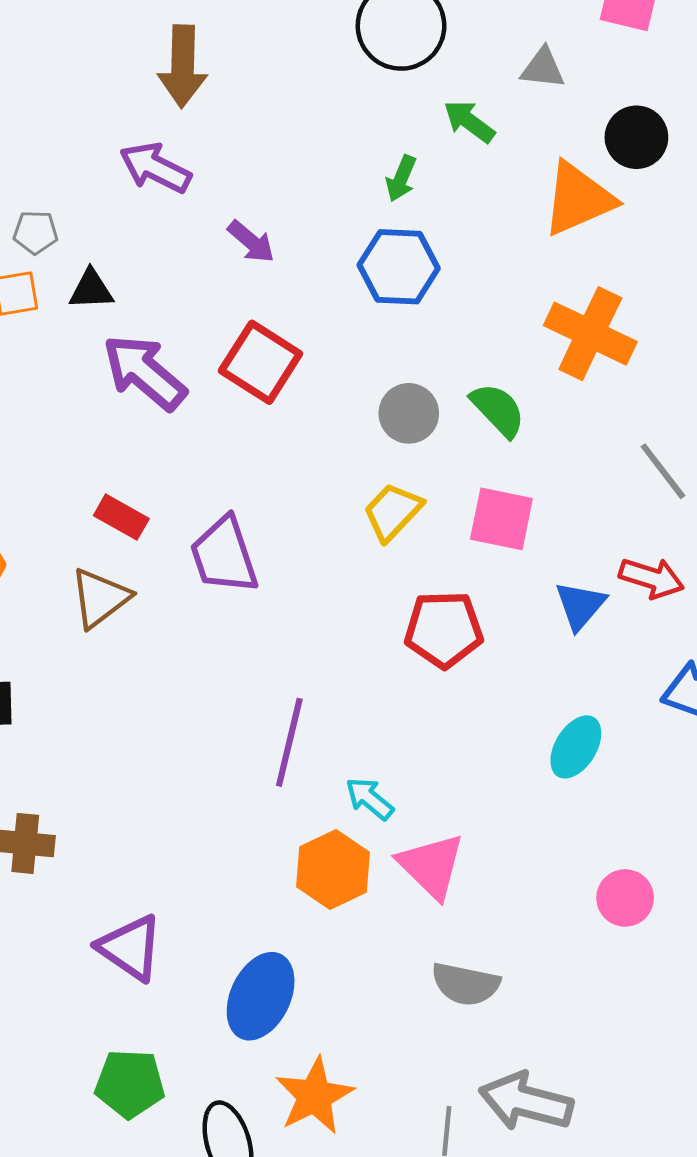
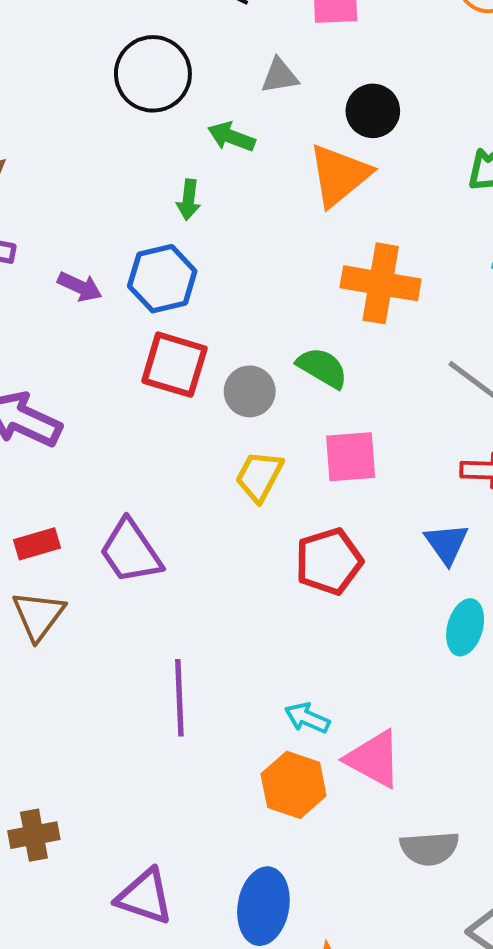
blue hexagon: (399, 267) -> (162, 279), moved
red square: (261, 362) -> (174, 365), moved
red rectangle: (121, 517) -> (37, 544), turned -30
blue triangle: (580, 606) -> (447, 544), moved
purple line: (289, 742) -> (179, 698), moved

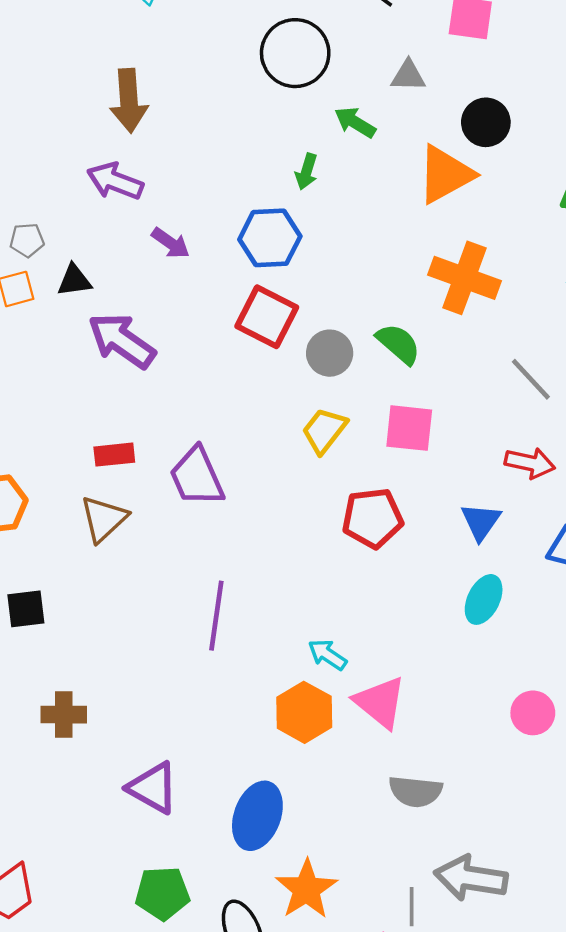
purple arrow: (80, 287) -> (171, 243), moved

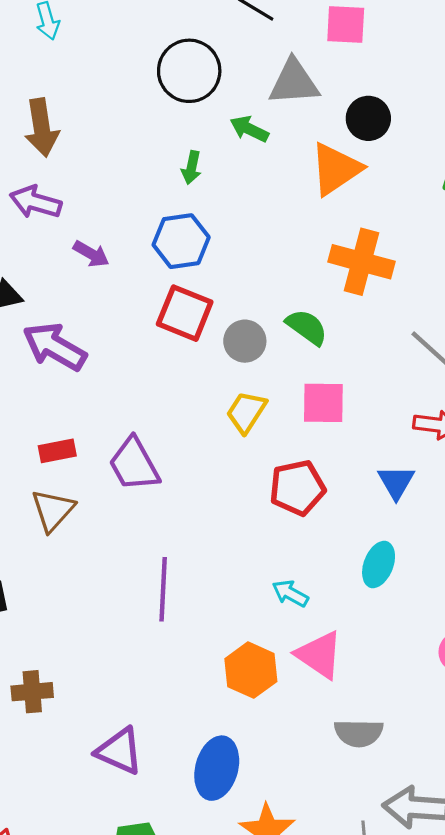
gray triangle: (408, 76) -> (294, 82), size x1.6
green arrow: (306, 172) -> (191, 168), moved
cyan ellipse: (484, 599) -> (379, 564), moved
cyan arrow: (327, 655) -> (290, 593), moved

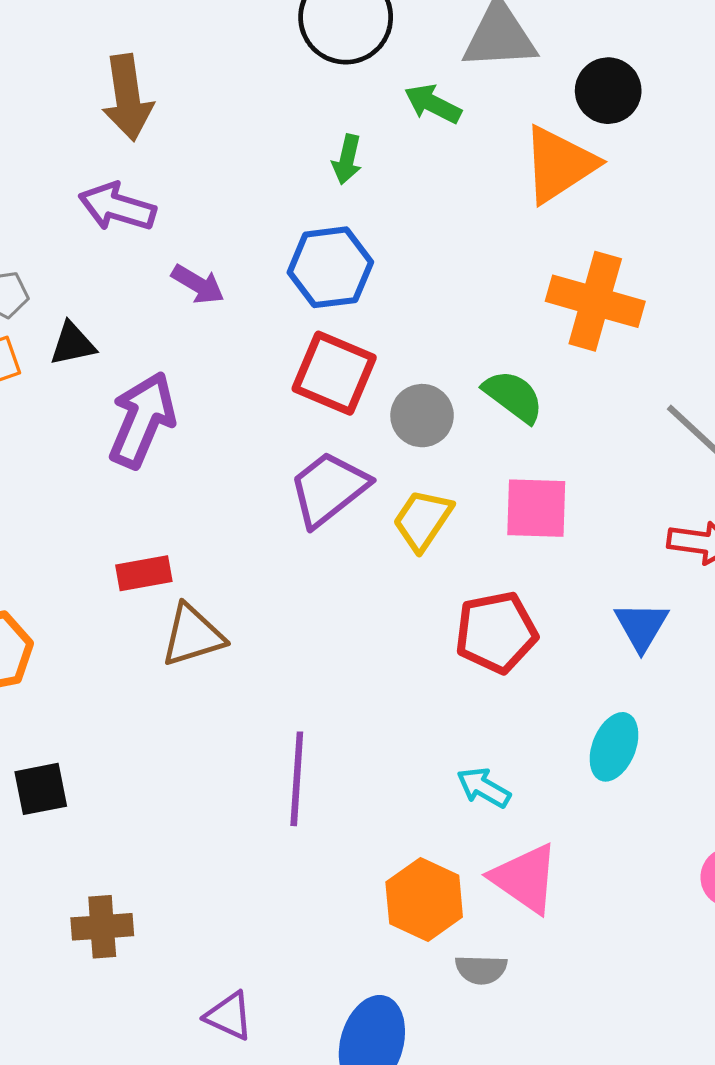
purple arrow: (55, 347) -> (142, 420), turned 82
purple trapezoid: (134, 464) -> (329, 489), moved, turned 80
brown triangle: (53, 510) -> (193, 635), moved, turned 30
gray semicircle: (359, 733) -> (481, 969), moved, size x0.7
purple triangle: (119, 751) -> (229, 1016), size x0.7

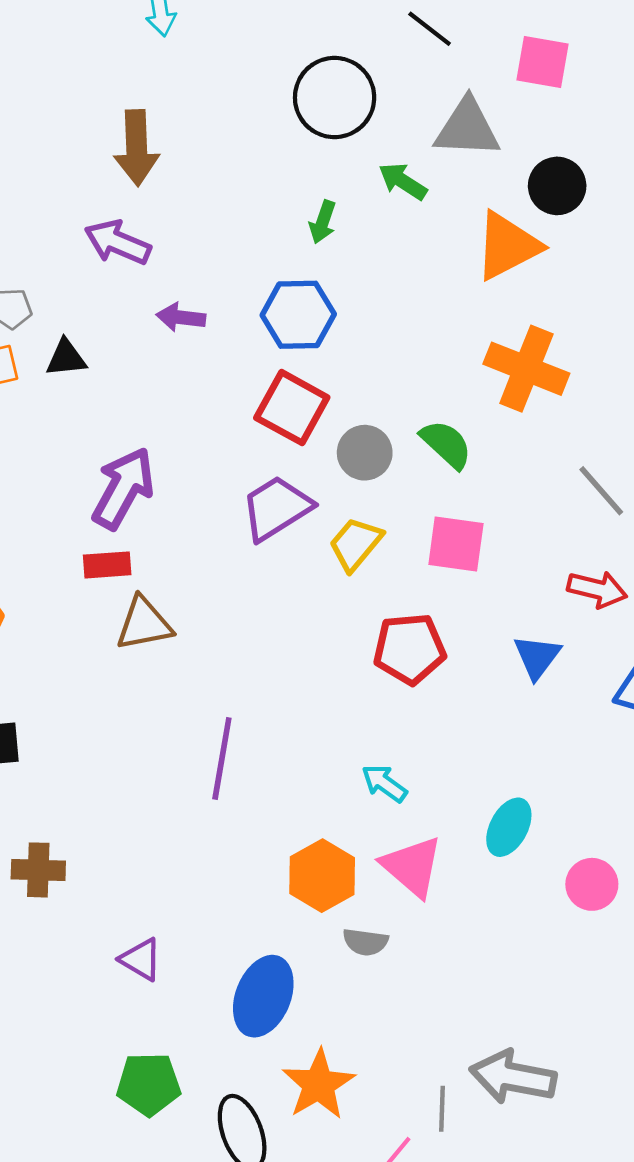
purple arrow: (198, 284) -> (181, 317), turned 150
purple arrow: (142, 420) -> (123, 488), moved
cyan ellipse: (614, 747) -> (509, 827), moved

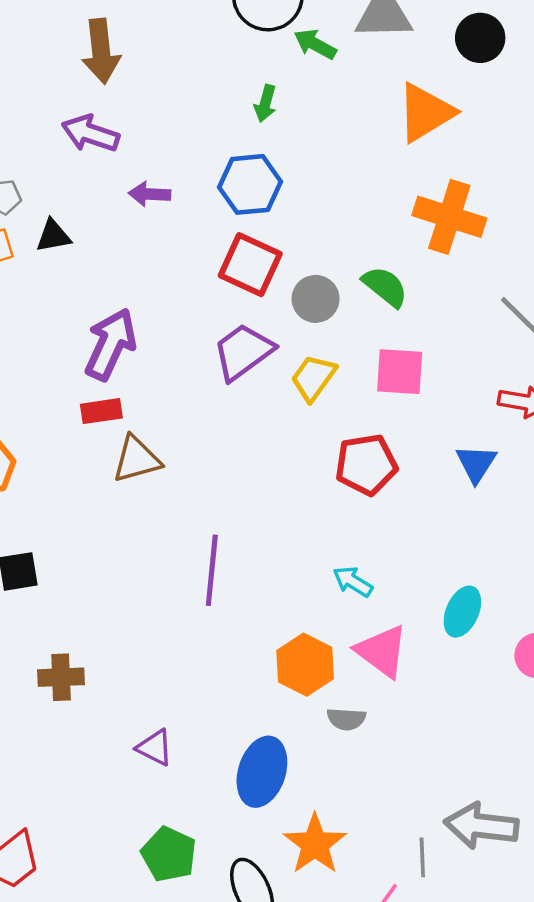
green arrow: (403, 181) -> (315, 44), moved
black circle: (557, 186) -> (480, 38), moved
green pentagon: (149, 1084) -> (169, 854), turned 30

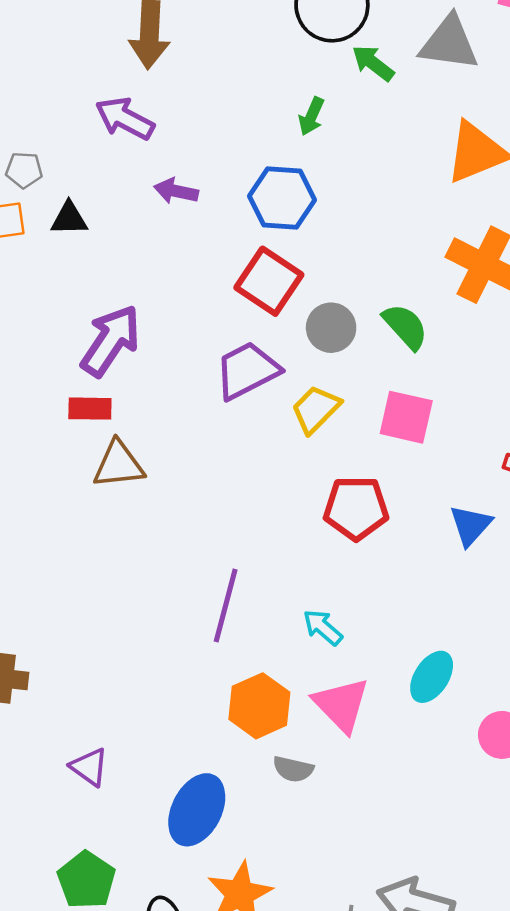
purple line: (212, 570) -> (226, 606), moved

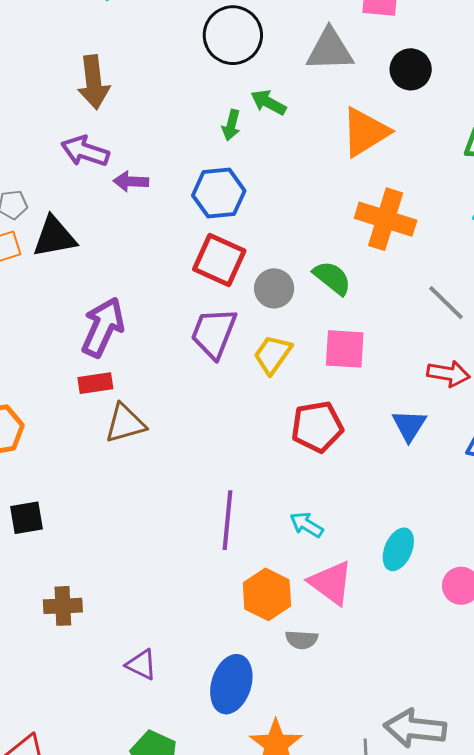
green arrow: (373, 63) -> (268, 102), moved
purple arrow: (176, 191) -> (131, 181), moved
black triangle: (69, 219) -> (54, 237), size x1.5
purple trapezoid: (247, 371) -> (214, 333), turned -32

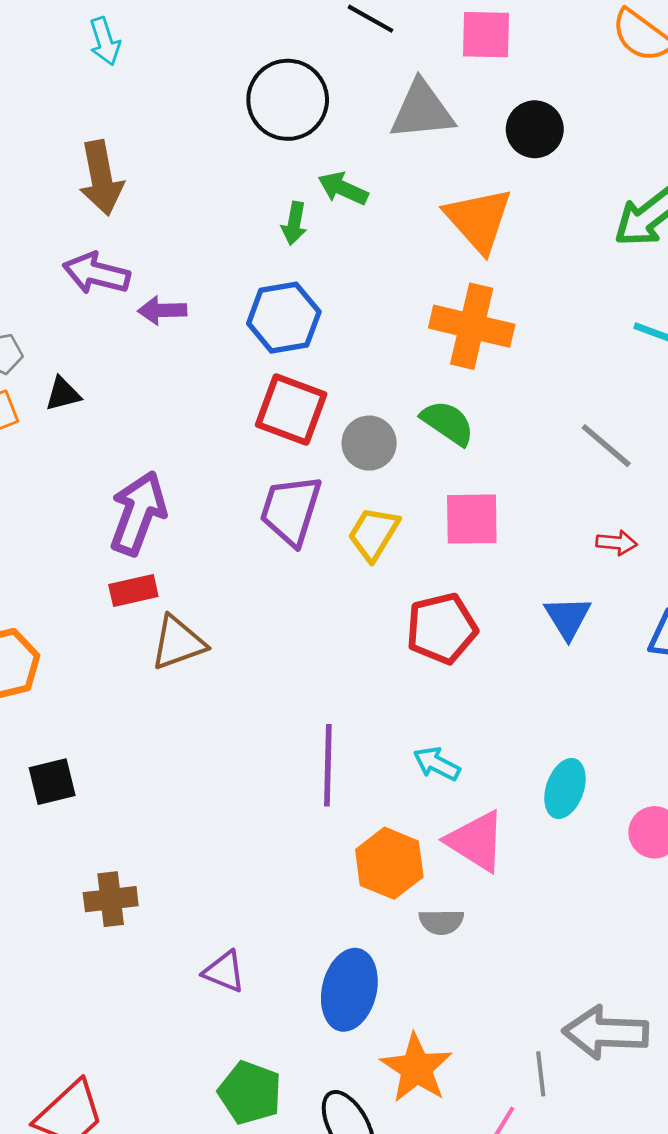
orange triangle: (365, 132) -> (479, 220), turned -36
orange cross: (386, 219) -> (472, 326), moved
black triangle: (54, 237) -> (63, 394), size x0.6
red arrow: (449, 374) -> (617, 543), size x0.7

